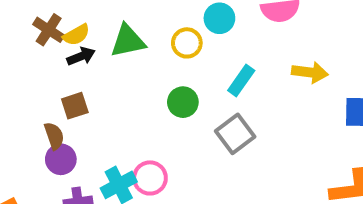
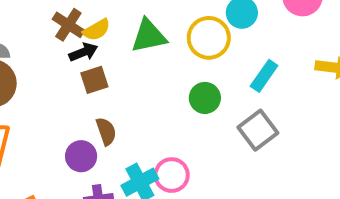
yellow circle: (187, 43) -> (209, 38), size x1.4
black arrow: (81, 56) -> (83, 52), moved
brown square: (75, 106) -> (94, 80), moved
brown semicircle: (54, 136) -> (106, 131), moved

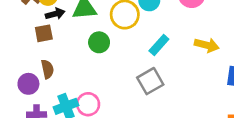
black arrow: (83, 52) -> (55, 14), moved
green circle: (205, 98) -> (99, 42), moved

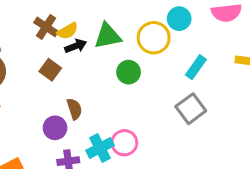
brown square: (44, 33) -> (50, 70), moved, turned -36

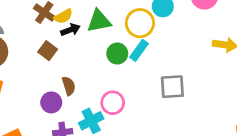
cyan rectangle: (196, 67) -> (139, 50), moved
gray square: (191, 109) -> (172, 87), turned 32
pink circle: (124, 143) -> (113, 103), moved

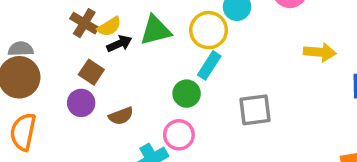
green circle: (117, 54) -> (187, 94), moved
brown semicircle: (69, 86) -> (121, 116), turned 90
purple circle: (51, 102) -> (81, 103), moved

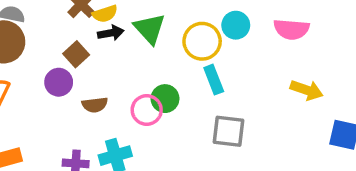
green triangle: (156, 30) -> (150, 29), turned 48
cyan rectangle: (209, 65) -> (214, 80), moved, turned -68
pink circle: (179, 135) -> (147, 110), moved

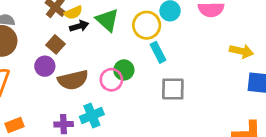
yellow arrow: (307, 90) -> (241, 51), moved
brown semicircle: (95, 105) -> (73, 80), size x1.6

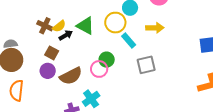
yellow arrow: (241, 51) -> (155, 28), moved

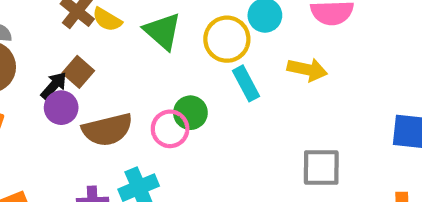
yellow semicircle: (59, 26) -> (107, 20), turned 56
black arrow: (66, 35) -> (54, 86), moved, turned -32
gray square: (146, 65) -> (321, 168), moved

